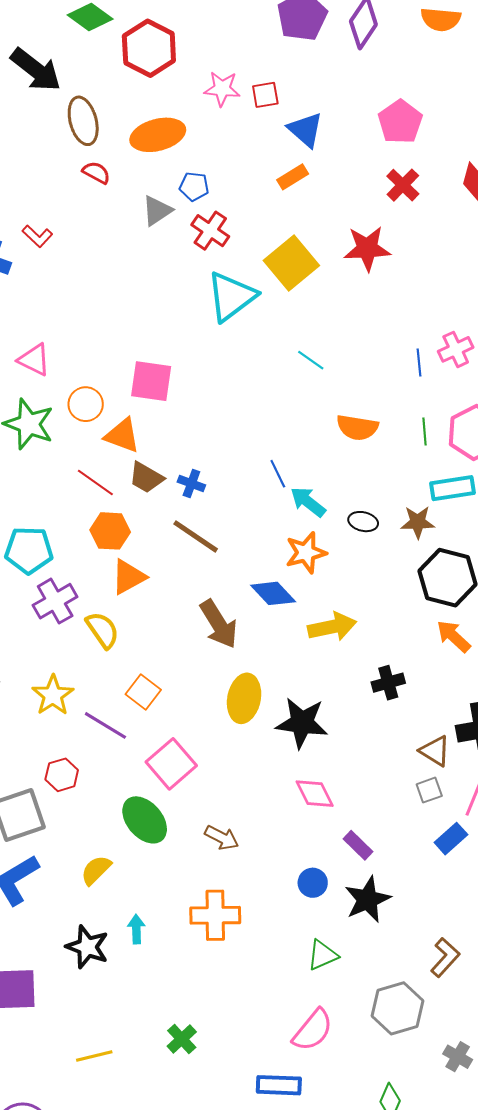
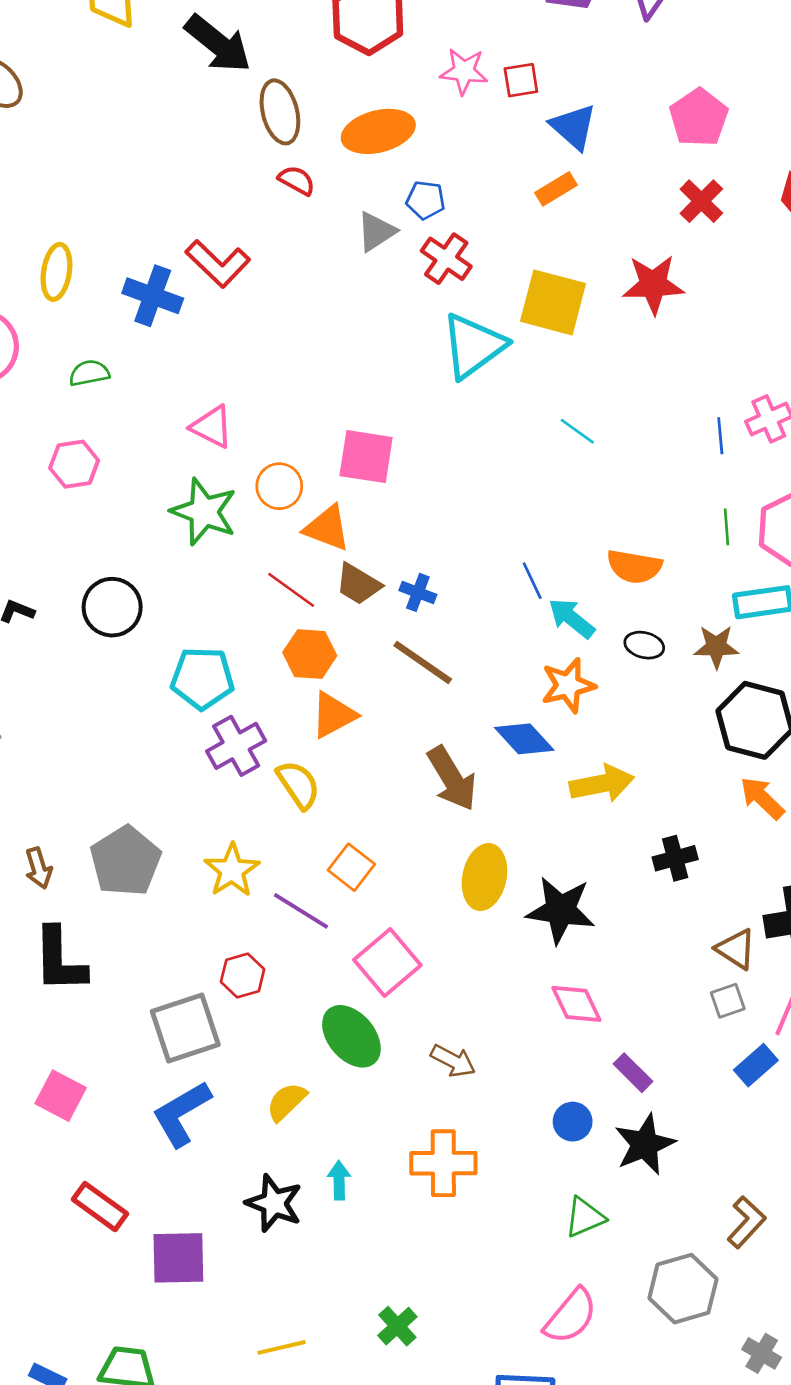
red L-shape: (37, 236) -> (218, 264), size x1.6
yellow square: (291, 263) -> (553, 302), turned -36
orange semicircle: (357, 427) -> (634, 566), moved

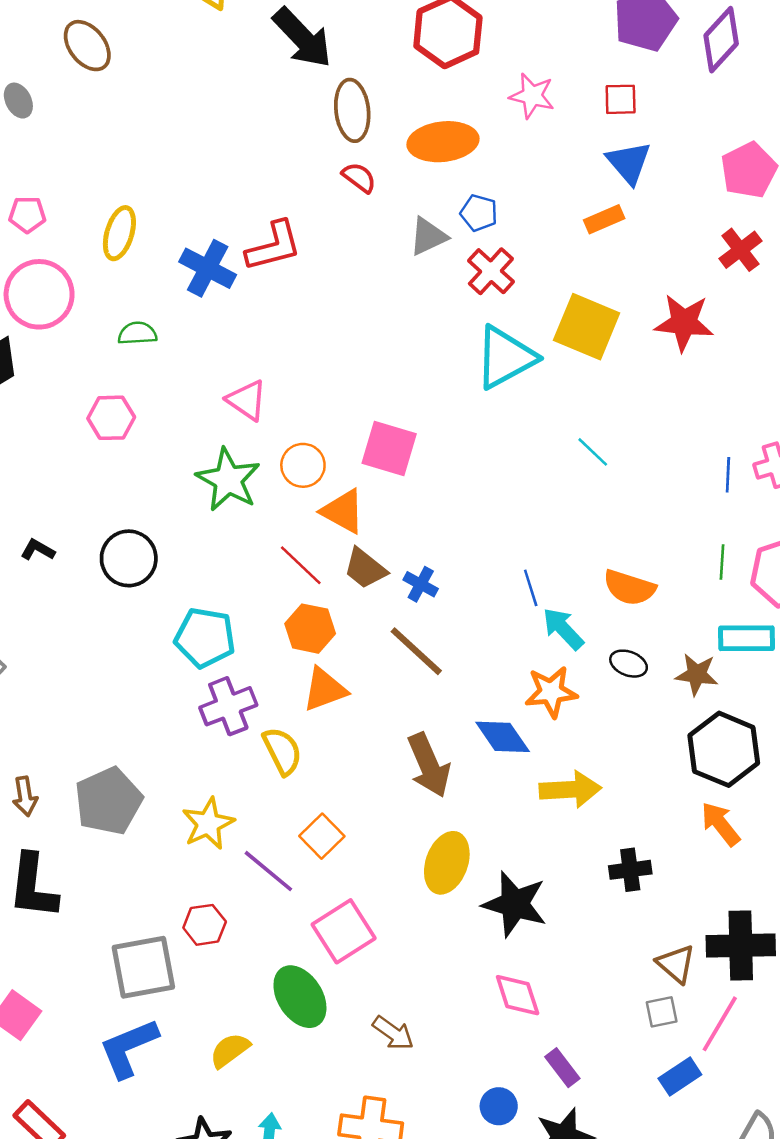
red square: (521, 80) -> (621, 99), moved
red L-shape: (218, 264) -> (274, 246), turned -66

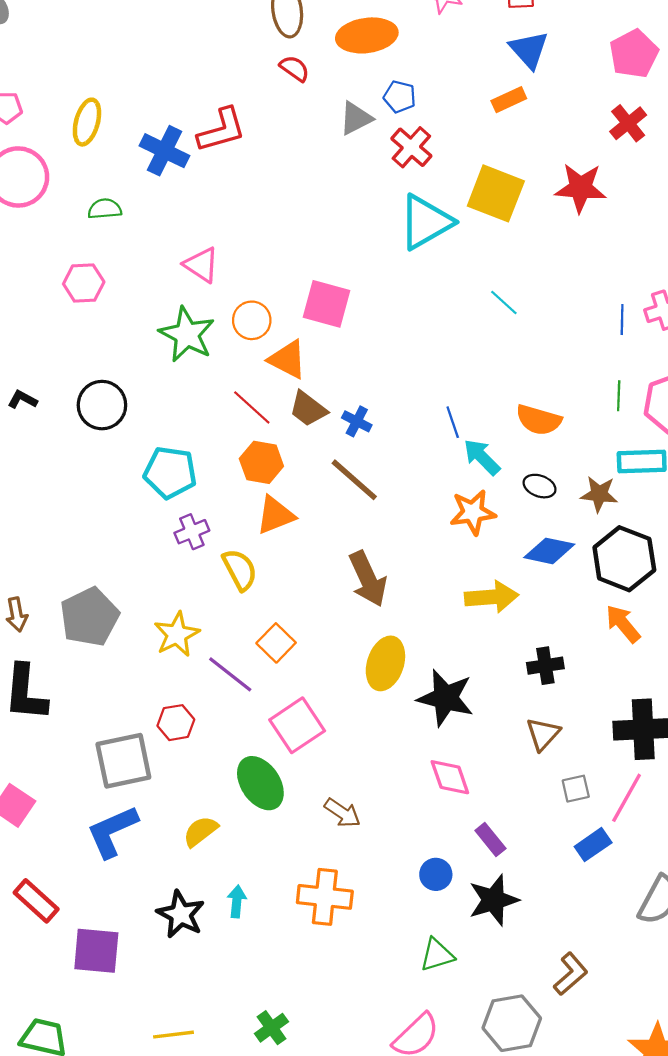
purple cross: (228, 706) -> (192, 532), size x0.7
blue diamond: (503, 737) -> (549, 551), moved, turned -42
brown triangle: (676, 964) -> (543, 734), moved, turned 33

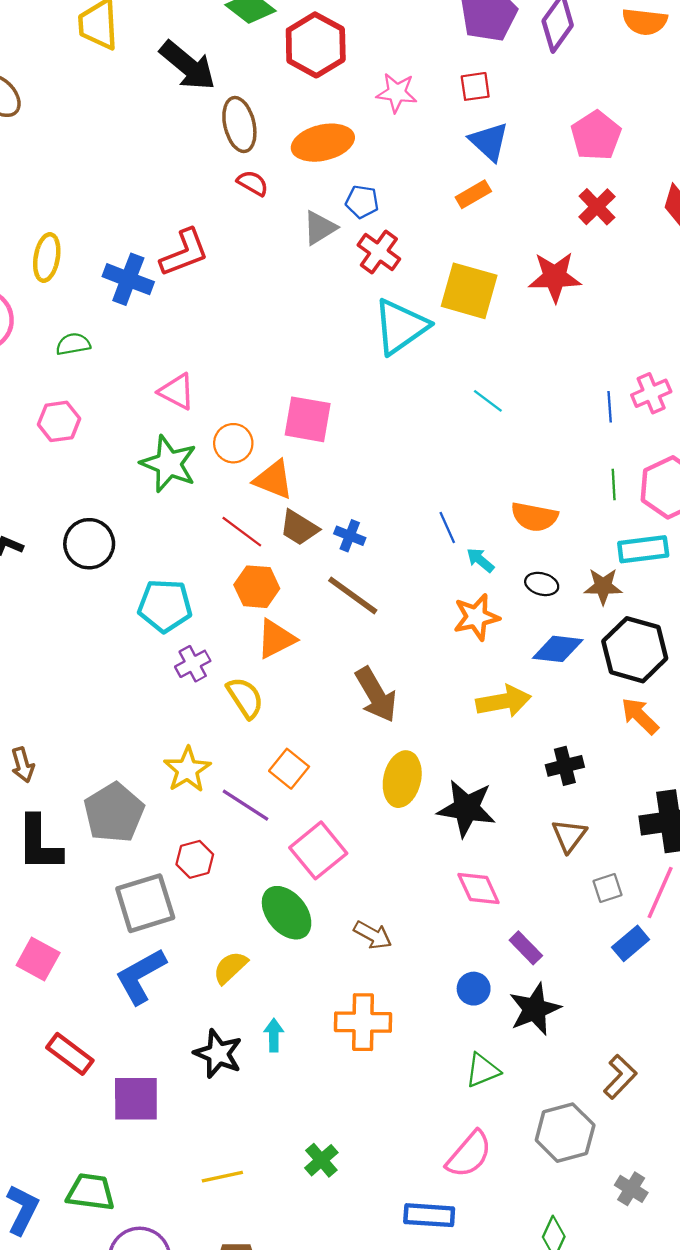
cyan arrow: (482, 457) -> (480, 560), size x0.7
gray pentagon: (89, 617) -> (114, 813), moved

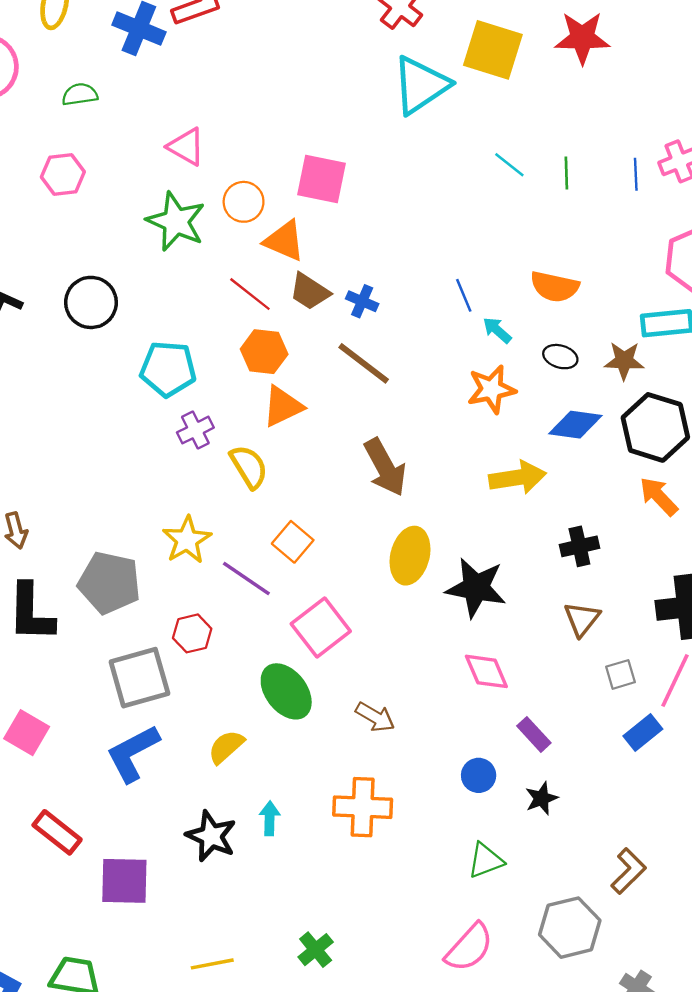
green line: (614, 485) -> (566, 173), moved
gray pentagon: (114, 813) -> (109, 583), turned -30
black star: (535, 1009) -> (541, 798), size x0.6

